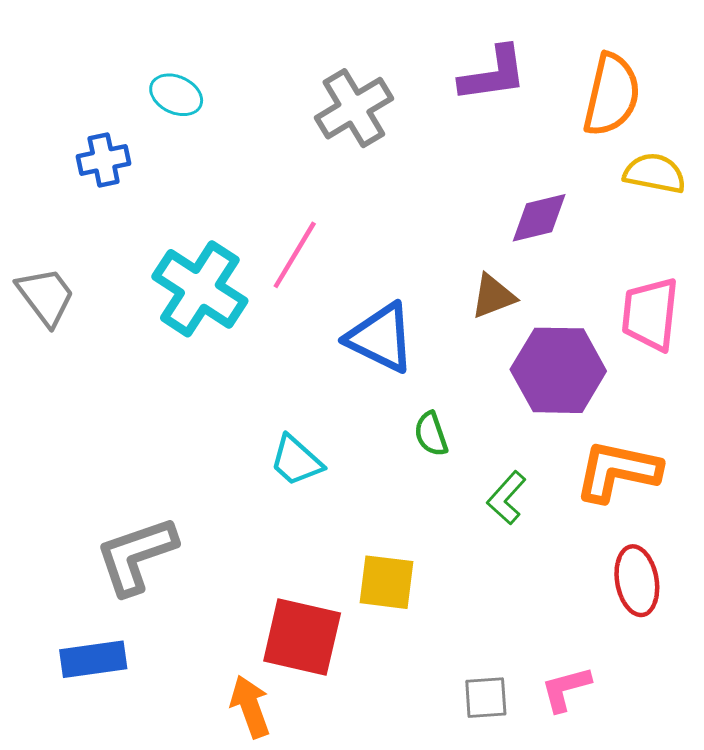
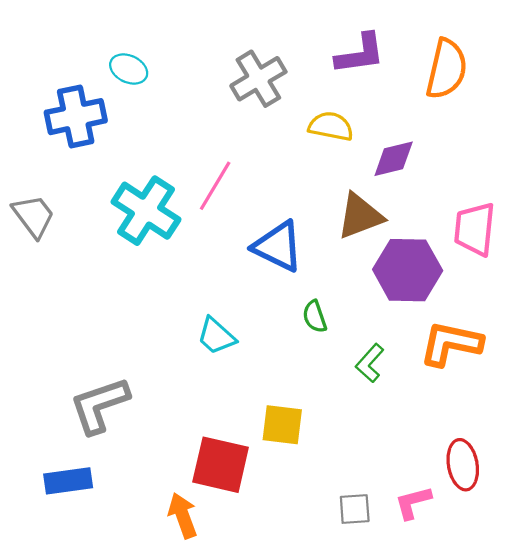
blue cross: (104, 160) -> (76, 117), size x1.6
yellow semicircle: (655, 173) -> (331, 126), moved
brown triangle: (493, 296) -> (360, 216), size x1.4
red ellipse: (637, 581) -> (463, 465), moved

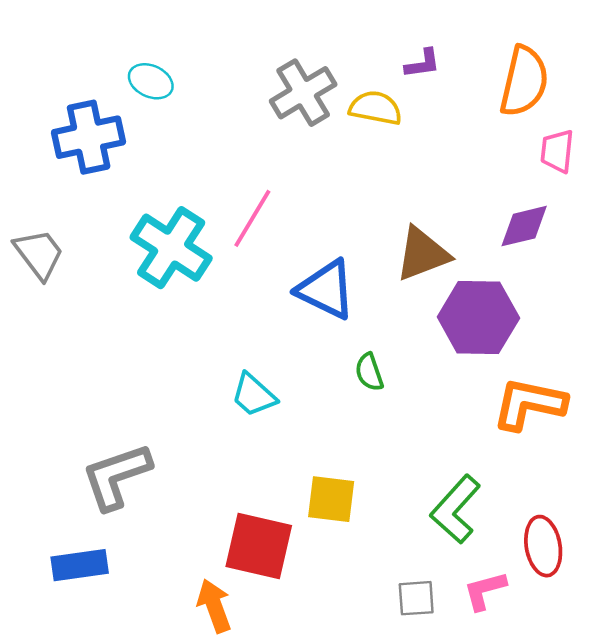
purple L-shape: (360, 54) -> (423, 63), size x0.6
yellow semicircle: (331, 126) -> (376, 108), moved
purple diamond: (394, 159) -> (524, 226), moved
pink trapezoid: (475, 229) -> (557, 151), moved, size x0.7
green L-shape: (370, 363) -> (456, 509), moved, size x1.5

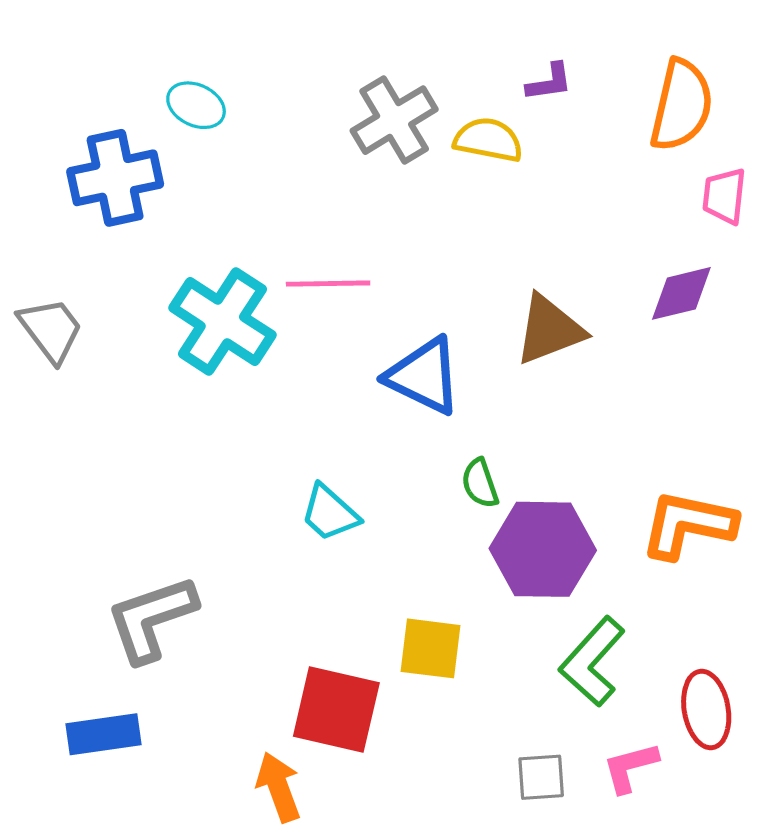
pink line: (252, 218) -> (328, 284), turned 58
purple hexagon: (478, 317) -> (543, 549), moved

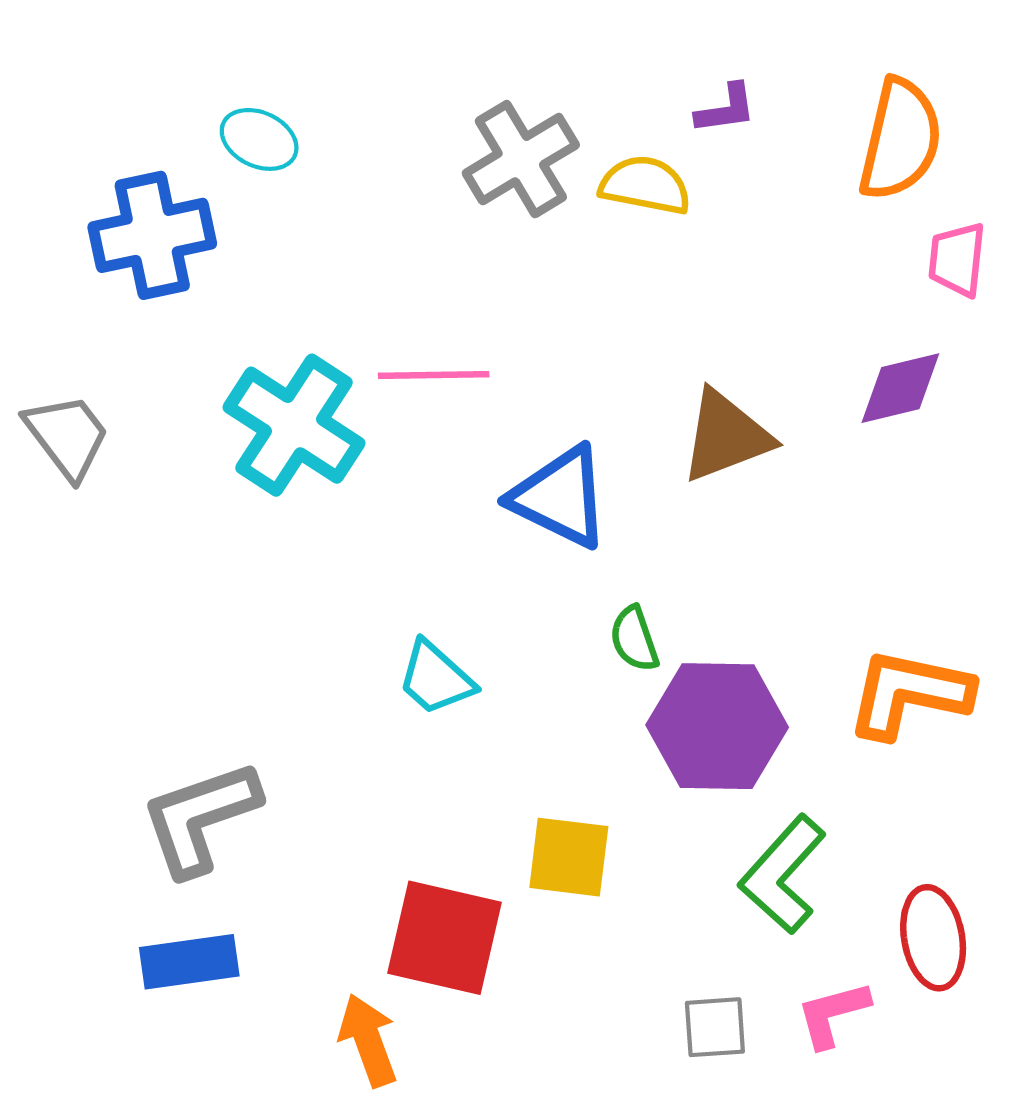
blue rectangle: (104, 734) -> (189, 962), moved

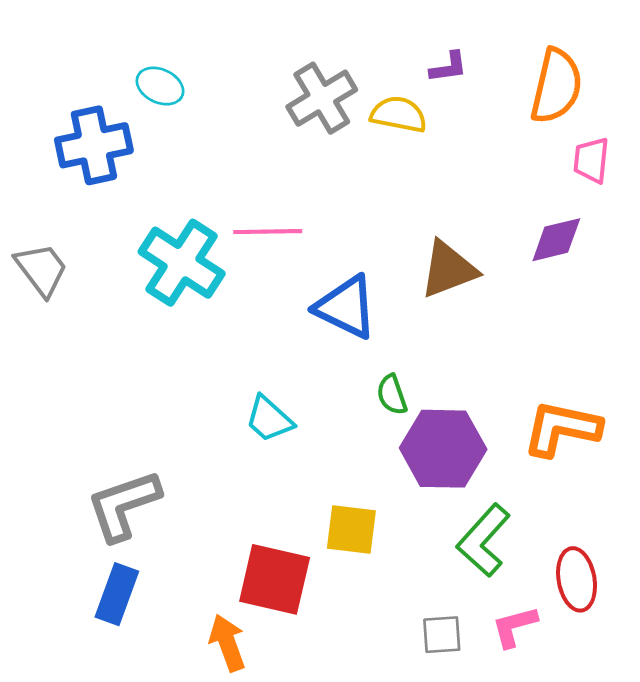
blue rectangle: (189, 962) -> (117, 594), turned -62

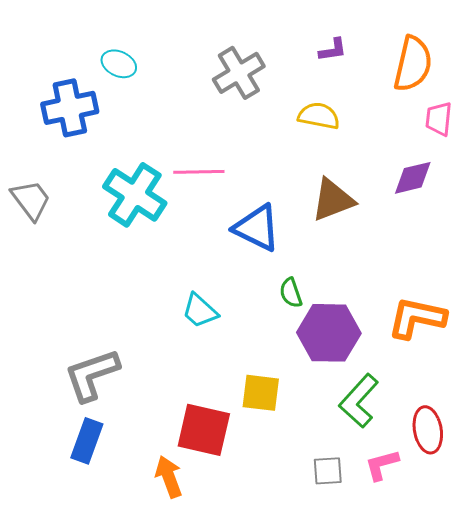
yellow semicircle: (399, 114) -> (319, 116), moved

